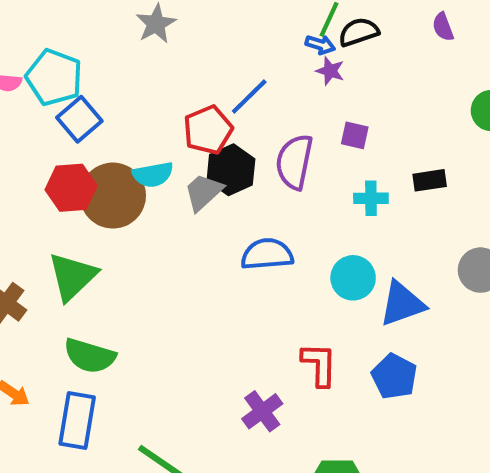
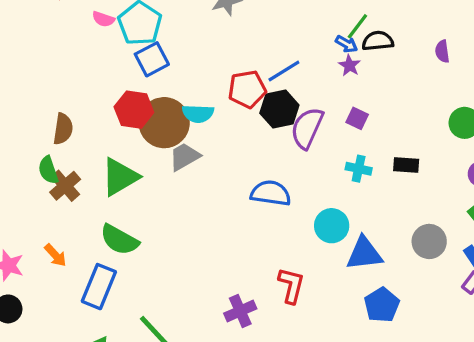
black hexagon: (231, 170) -> (279, 109), moved
gray trapezoid: (203, 192) -> (185, 157), moved
blue pentagon: (394, 376) -> (382, 305), moved

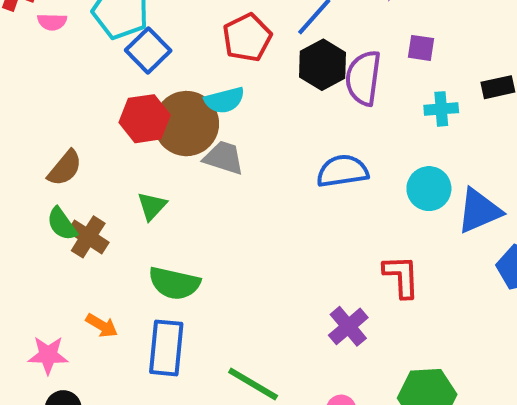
pink semicircle: (103, 19) -> (52, 22), moved
red pentagon: (247, 89) -> (247, 38), moved
brown semicircle: (63, 129) -> (65, 168), turned 48
gray trapezoid: (185, 157) -> (224, 158), turned 64
green triangle: (120, 177) -> (152, 206), size x0.6

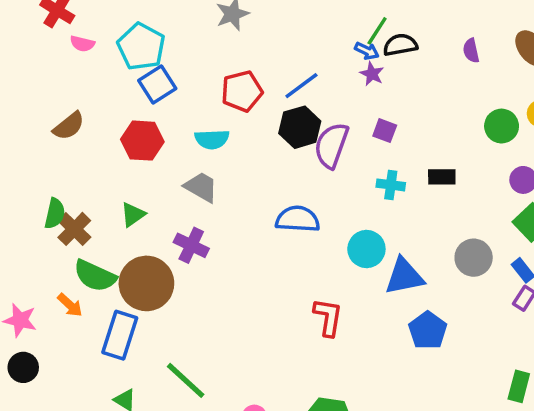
brown circle: (186, 124) -> (146, 283), moved
brown semicircle: (65, 168) -> (69, 126), moved
green semicircle: (62, 224) -> (55, 213), turned -144
green semicircle: (174, 283) -> (95, 276), moved
purple cross: (348, 326) -> (191, 245), moved, turned -36

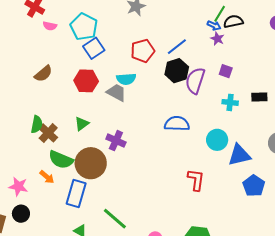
gray trapezoid: (201, 187) -> (116, 92), moved

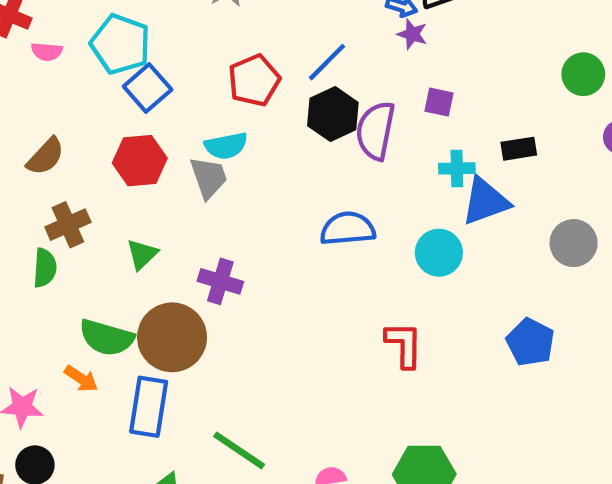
gray trapezoid: (116, 92) -> (209, 178), turned 50
brown cross: (48, 133) -> (68, 225), moved, turned 30
blue triangle: (239, 155) -> (485, 201), moved

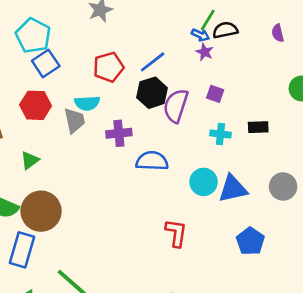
blue triangle: (485, 201) -> (233, 189), moved
purple cross: (220, 281) -> (119, 133), moved, turned -30

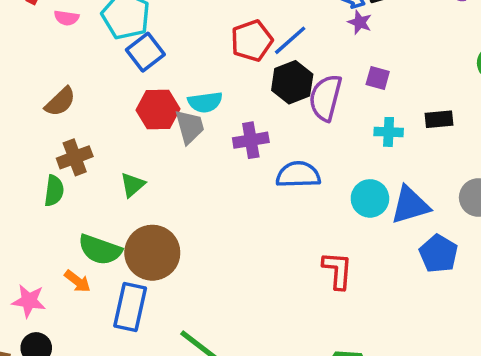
red pentagon: (109, 67) -> (252, 41), moved
red hexagon: (36, 105) -> (158, 110), moved
blue pentagon: (250, 241) -> (439, 254), moved

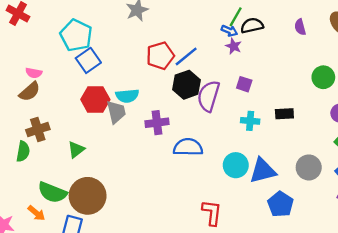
pink semicircle: (66, 18) -> (34, 73), moved

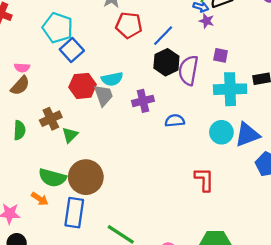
red pentagon: (160, 56) -> (129, 25), moved, turned 30
cyan cross: (250, 121) -> (230, 89), size x1.8
brown cross: (38, 130) -> (51, 119), moved
blue semicircle: (188, 147) -> (175, 121), size x0.7
green semicircle: (23, 151) -> (19, 130), moved

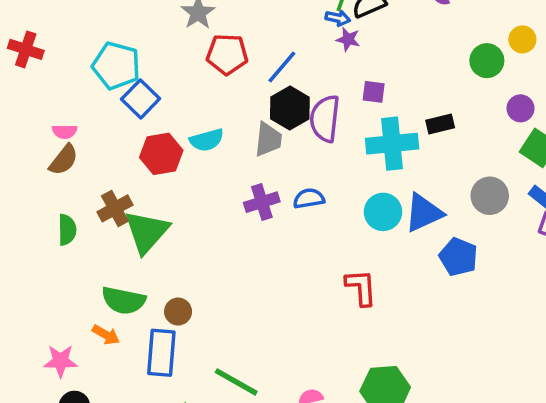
gray trapezoid: (103, 95) -> (268, 139), moved, turned 30
purple cross: (143, 101) -> (262, 202), moved
green triangle: (70, 135) -> (147, 232), size x1.8
brown circle: (86, 177) -> (178, 312), moved, size x0.5

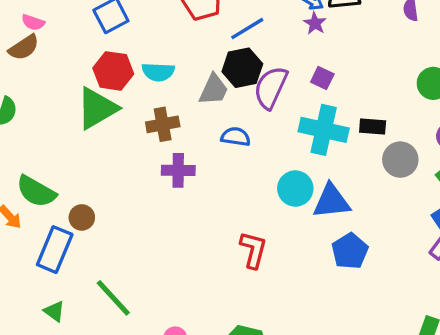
gray circle: (490, 196) -> (400, 160), moved
blue semicircle: (309, 198) -> (236, 137), moved
purple cross: (262, 202) -> (178, 170), moved
brown cross: (115, 208) -> (163, 124), moved
green triangle: (147, 232) -> (97, 108), moved

